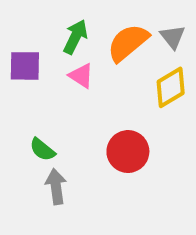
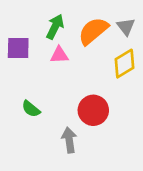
pink triangle: (81, 76) -> (59, 55), turned -36
gray arrow: (56, 187) -> (69, 140), moved

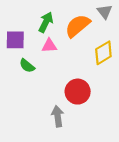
gray triangle: (126, 27) -> (105, 12), moved
green semicircle: (31, 109) -> (27, 66), moved

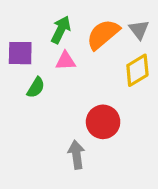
gray triangle: (105, 12) -> (139, 30), moved
green semicircle: (27, 66) -> (36, 87), turned -98

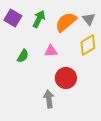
purple square: (20, 53) -> (13, 18), moved, turned 30
pink triangle: (66, 61) -> (51, 51), moved

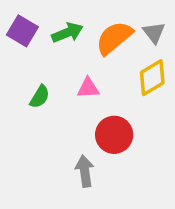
green arrow: (39, 19) -> (67, 33), turned 42

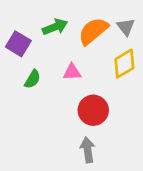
purple square: (22, 31) -> (18, 44), moved
gray arrow: (85, 171) -> (88, 150), moved

